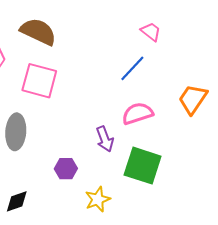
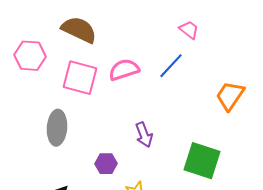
pink semicircle: (137, 113) -> (124, 70), moved
green square: (143, 166) -> (202, 161), moved

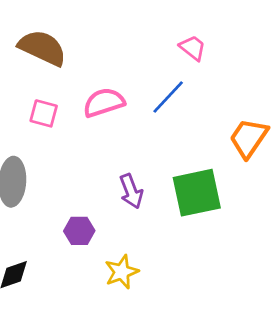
pink square: (80, 78) -> (44, 113), size x0.6
green square: (202, 161) -> (197, 193), moved, turned -30

